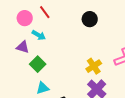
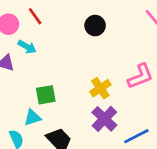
green square: (38, 64) -> (46, 95), moved, turned 35

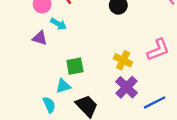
yellow cross: (100, 88) -> (123, 60), turned -30

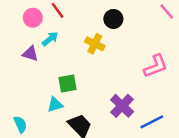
cyan arrow: (59, 24) -> (50, 39), turned -70
yellow cross: (123, 60) -> (95, 44), moved
cyan semicircle: (49, 105) -> (20, 124), moved

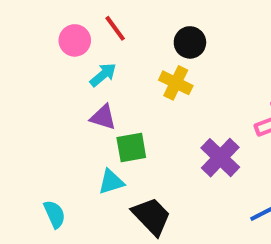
black circle: (113, 19) -> (190, 42), moved
purple triangle: (30, 54) -> (103, 117), moved
purple cross: (122, 106) -> (220, 158), moved

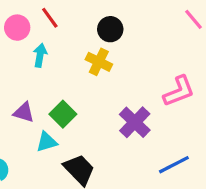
cyan arrow: (103, 75) -> (40, 55), turned -40
purple triangle: (103, 117) -> (24, 112), moved
green square: (131, 147) -> (63, 114), turned -35

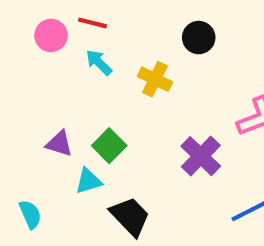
red line: (50, 18) -> (93, 23), turned -40
black circle: (110, 29) -> (199, 38), moved
cyan arrow: (40, 55) -> (99, 62), moved, turned -55

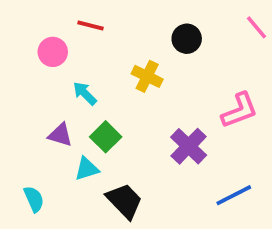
pink circle: (51, 35) -> (53, 52), moved
cyan arrow: (99, 62) -> (85, 93), moved

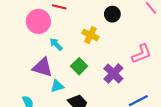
pink circle: (53, 52) -> (38, 21), size x1.5
purple triangle: (60, 135) -> (43, 67), size x1.5
green square: (106, 137) -> (79, 66), moved

